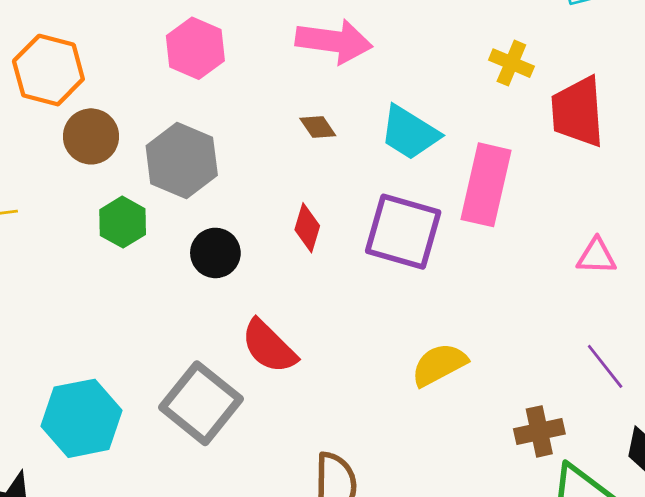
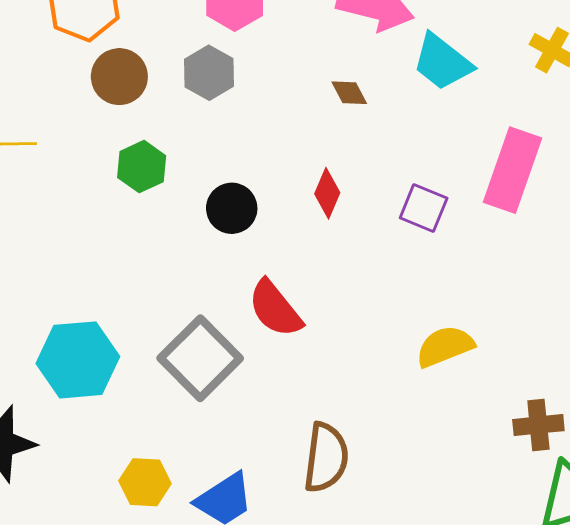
cyan trapezoid: (410, 133) -> (442, 62), moved
gray hexagon: (182, 160) -> (209, 73), moved, size x0.7
purple square: (403, 232) -> (424, 208), size x0.6

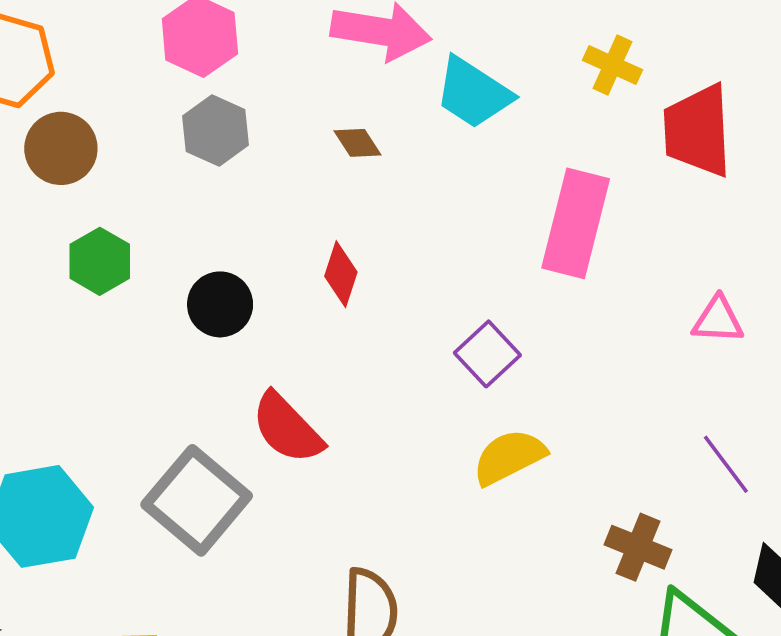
gray hexagon: (209, 73) -> (216, 131), moved
purple square: (424, 208) -> (487, 354), moved, turned 30
brown cross: (538, 425) -> (638, 547), turned 33

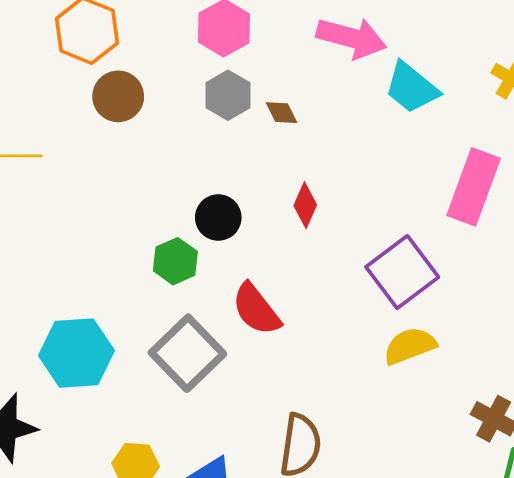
brown diamond: (357, 143) -> (282, 113), moved
green hexagon: (100, 261) -> (175, 261), moved
purple square: (487, 354) -> (402, 272), size x1.6

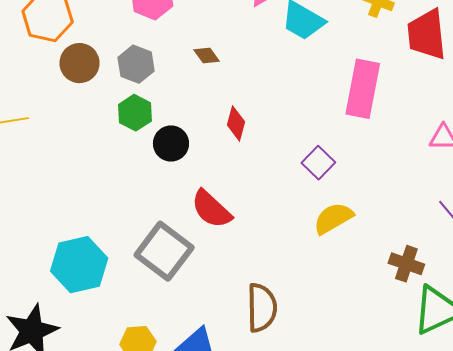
gray hexagon: (228, 95) -> (136, 64), moved
green hexagon: (175, 261) -> (135, 113), moved
purple square: (402, 272) -> (318, 163), size x0.6

